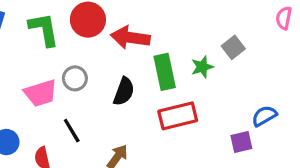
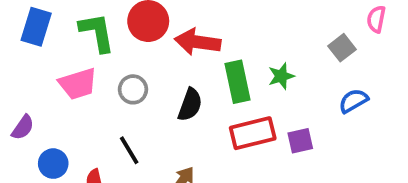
gray square: (233, 47) -> (342, 48), moved
pink trapezoid: (41, 93) -> (78, 84), moved
blue semicircle: (264, 116) -> (353, 101), moved
purple square: (241, 142) -> (300, 141), moved

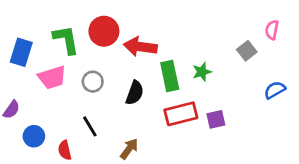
blue rectangle: (36, 27) -> (21, 52), moved
blue semicircle: (353, 101) -> (275, 90), moved

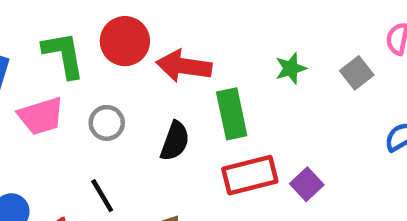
green star: (202, 72) -> (291, 68), moved
purple square: (216, 119) -> (307, 184), turned -30

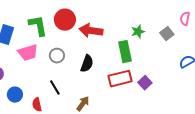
green rectangle: (232, 114) -> (125, 52), moved

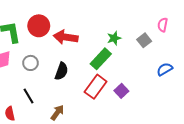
green rectangle: (125, 52) -> (101, 59), turned 55
red rectangle: (120, 79) -> (96, 87), turned -40

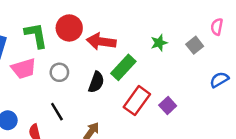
green rectangle: (101, 59) -> (123, 67), moved

